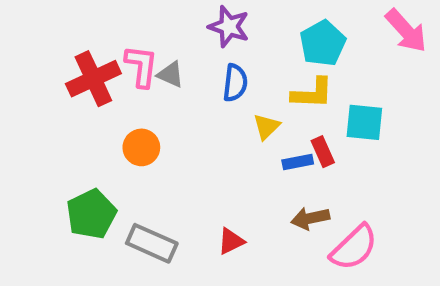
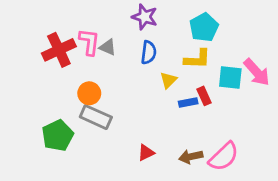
pink arrow: (406, 31) -> (257, 72), moved
brown arrow: (310, 218) -> (191, 157), moved
gray rectangle: (152, 243) -> (96, 117), moved

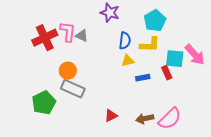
blue semicircle: (149, 52) -> (125, 41), moved
yellow triangle: (168, 80) -> (128, 61), turned 32
red rectangle: (204, 96) -> (167, 73), moved

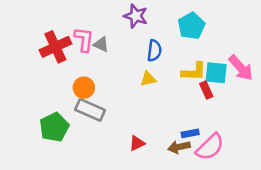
yellow L-shape: (150, 45) -> (194, 72), moved
yellow triangle: (128, 61) -> (148, 79), moved
blue rectangle: (143, 78) -> (190, 133), moved

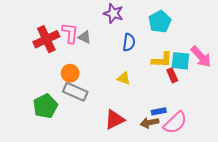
yellow triangle: (148, 79) -> (124, 78), moved, turned 32
red triangle: (137, 143) -> (114, 120), size x1.5

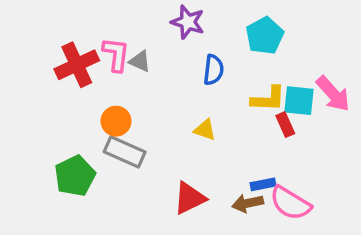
pink semicircle: (175, 123) -> (290, 203), turned 75

